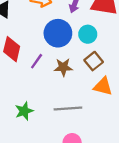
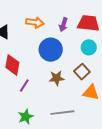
cyan circle: (88, 34) -> (89, 47), moved
purple line: (37, 61) -> (24, 85), moved

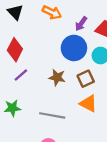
blue circle: (51, 50) -> (74, 48), moved

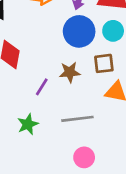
purple line: (21, 75) -> (42, 87), moved
brown square: (86, 79) -> (104, 63), turned 35

